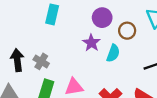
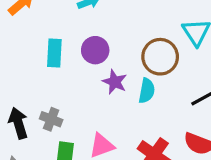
purple circle: (102, 18) -> (95, 50), moved
brown circle: (127, 31) -> (160, 57), size x1.5

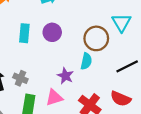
purple star: (115, 82) -> (65, 76), moved

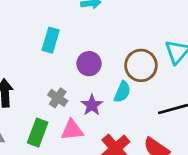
purple circle: (52, 32) -> (89, 64), moved
gray cross: (20, 78) -> (58, 98), moved

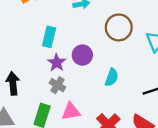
brown circle: (141, 65) -> (119, 27), moved
purple star: (92, 105) -> (57, 63), moved

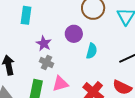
cyan rectangle: (49, 37) -> (26, 15), moved
purple circle: (82, 55) -> (74, 34), moved

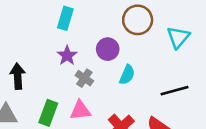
cyan rectangle: (26, 15) -> (65, 18), moved
gray cross: (46, 63) -> (84, 78), moved

